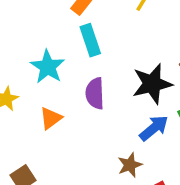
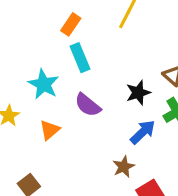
black star: (152, 84) -> (138, 93), size x0.7
purple semicircle: (95, 93) -> (88, 105), turned -44

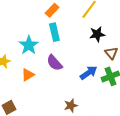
black star: (138, 93) -> (97, 34), moved
blue arrow: (143, 132) -> (89, 73), moved

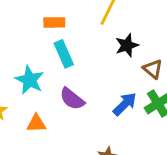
orange rectangle: (52, 10) -> (54, 22), turned 56
orange triangle: (28, 75) -> (36, 123), turned 40

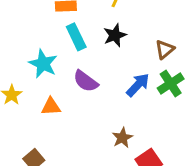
black star: (127, 45) -> (115, 35), moved
brown triangle: (153, 69) -> (165, 49), turned 42

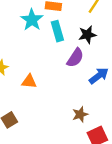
cyan star: (43, 64) -> (32, 20), moved
purple semicircle: (86, 81) -> (75, 58), moved, turned -102

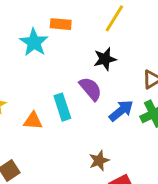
cyan rectangle: (57, 31) -> (62, 107), moved
purple semicircle: (75, 58) -> (91, 89), turned -72

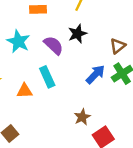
cyan star: (34, 42) -> (18, 41), moved
purple semicircle: (91, 89) -> (54, 45), moved

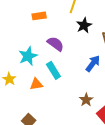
black star: (77, 34) -> (84, 25), moved
cyan star: (18, 41) -> (28, 56), moved, turned 30

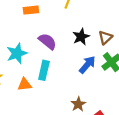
black star: (84, 25) -> (81, 37), moved
cyan rectangle: (53, 70) -> (44, 70), turned 42

